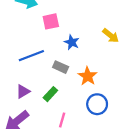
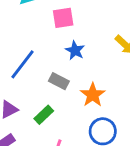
pink square: (51, 21) -> (63, 18), moved
blue line: (31, 56) -> (23, 64), turned -35

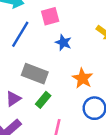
blue line: (23, 64) -> (20, 34), moved
gray rectangle: (59, 81) -> (35, 74), moved, size x1.5

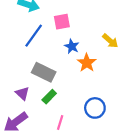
orange star: (82, 78) -> (87, 63), moved
purple triangle: (13, 99) -> (22, 93), turned -48

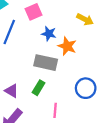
gray rectangle: (44, 72) -> (46, 63), moved

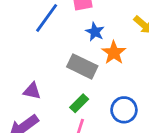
green rectangle: (39, 88) -> (79, 103), moved
purple triangle: (12, 91) -> (32, 91), turned -32

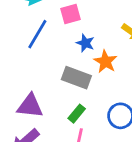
purple triangle: (32, 91) -> (30, 106), size x1.5

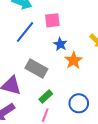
gray rectangle: (76, 78) -> (36, 69), moved

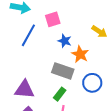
gray rectangle: (36, 69) -> (63, 71), moved
blue circle: (79, 103) -> (92, 83), moved

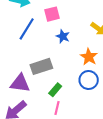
orange star: (80, 54) -> (89, 57), moved
gray rectangle: (63, 71) -> (41, 66), moved, turned -40

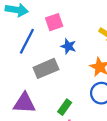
gray rectangle: (41, 66) -> (46, 68), moved

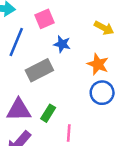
green rectangle: (65, 107) -> (48, 113), moved

